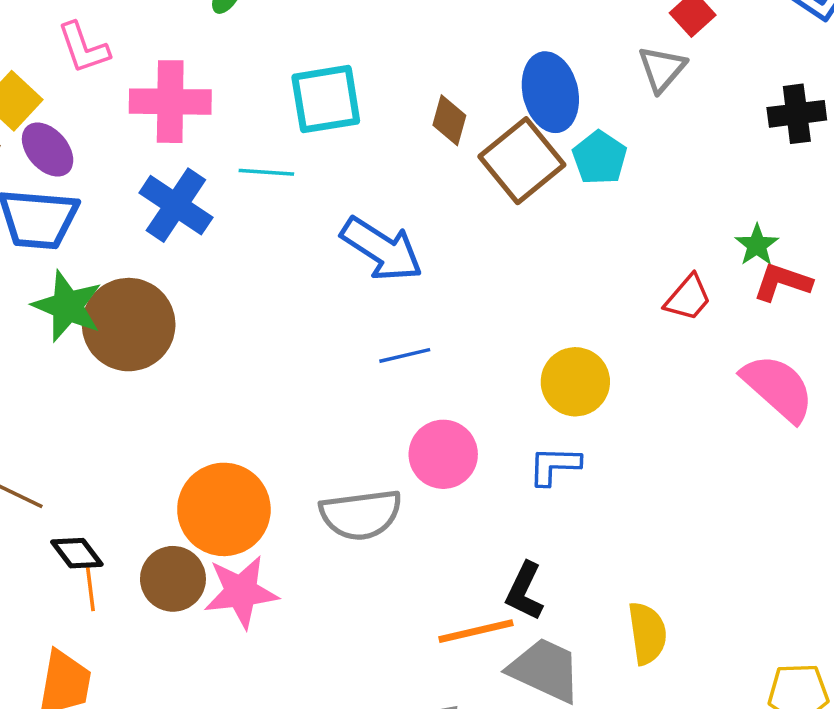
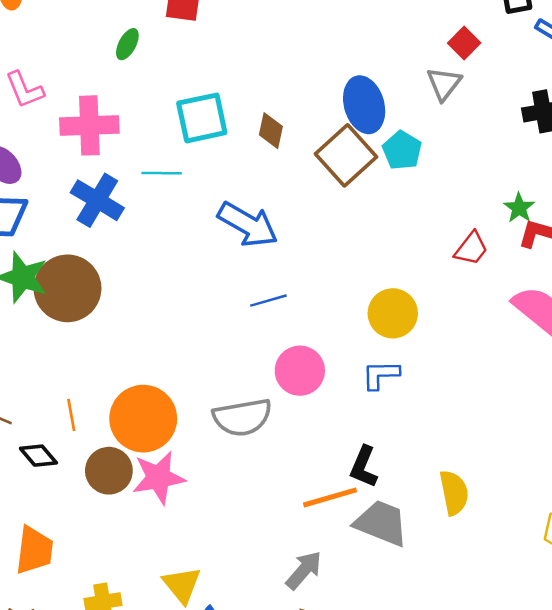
brown diamond: (449, 120) -> (271, 131), moved
orange line: (90, 589) -> (71, 415), moved

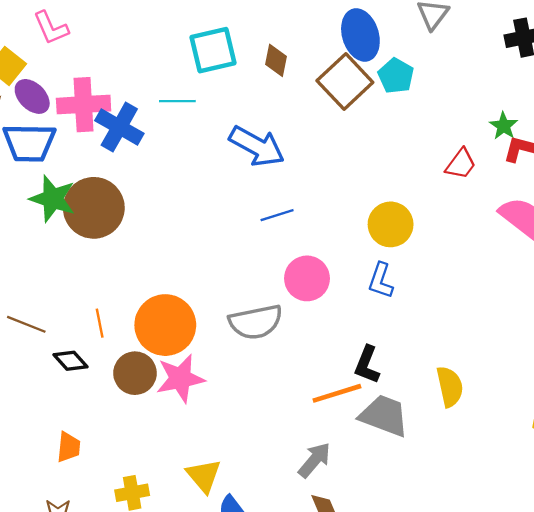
pink cross: (89, 125) -> (84, 105), moved
blue L-shape: (381, 375) -> (381, 281), turned -69
orange trapezoid: (34, 550) -> (69, 447), size x0.7

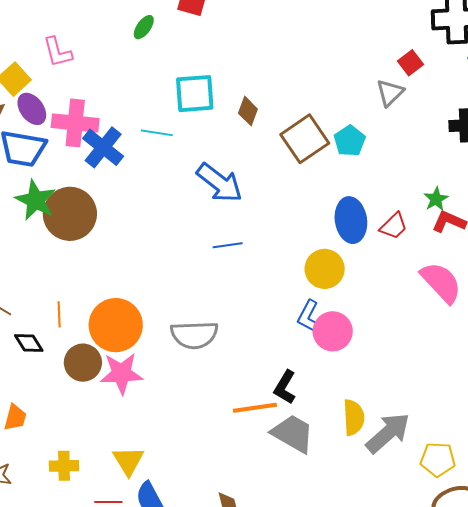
blue ellipse: (360, 35) -> (351, 220), moved
pink circle: (307, 278) -> (333, 331), moved
gray arrow: (314, 460) -> (388, 433), moved, size x1.4

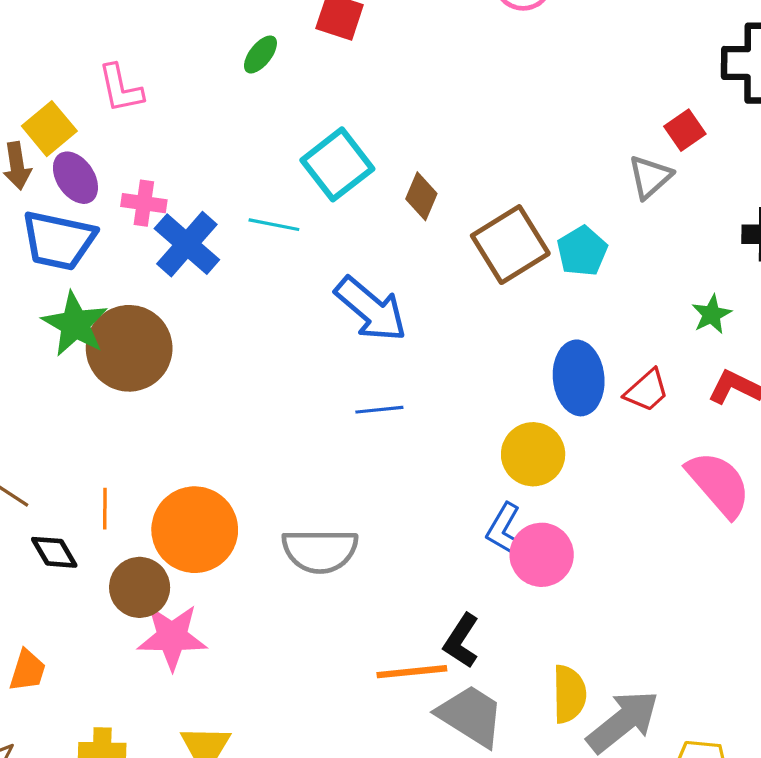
cyan square: (195, 94) -> (337, 164), turned -36
pink cross: (75, 123) -> (144, 203), size x0.6
green star: (436, 199) -> (712, 314), moved
pink star: (121, 373) -> (172, 637), moved

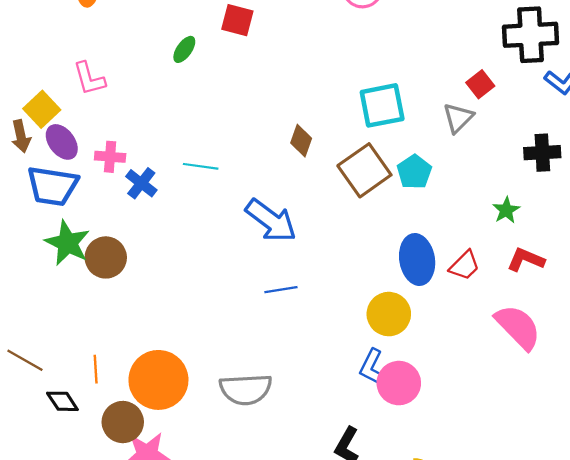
cyan square: (337, 164) -> (382, 105), moved, turned 30
blue cross: (187, 244) -> (141, 183), size x0.7
brown circle: (129, 348) -> (106, 257), size x0.7

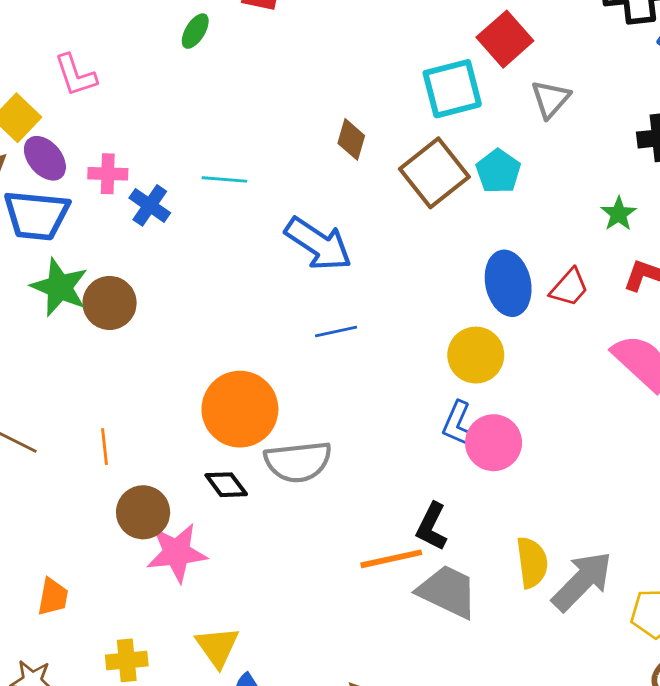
red square: (480, 84) -> (505, 39), moved, size x1.5
orange circle: (158, 380) -> (240, 409), moved
black diamond: (62, 401) -> (226, 485), moved

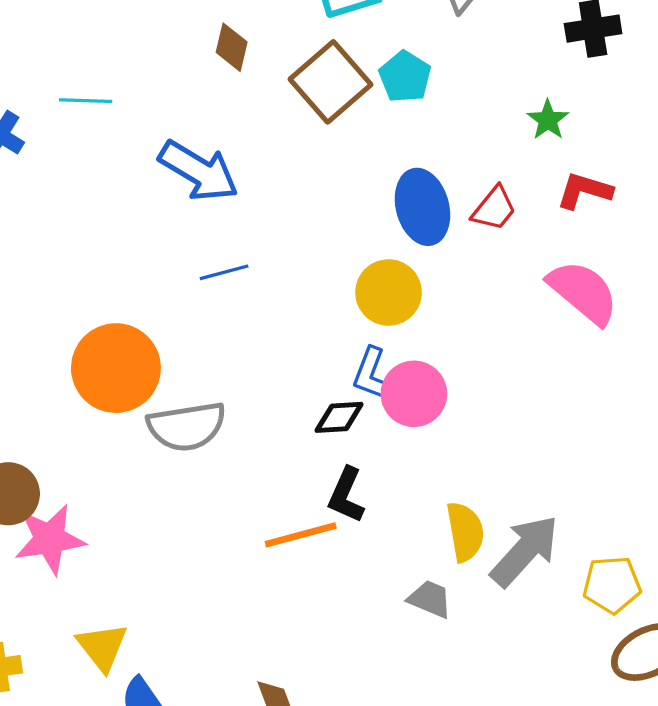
black diamond: (226, 485) -> (339, 417), moved, turned -54
gray trapezoid: (447, 592) -> (430, 599), moved, size x0.6

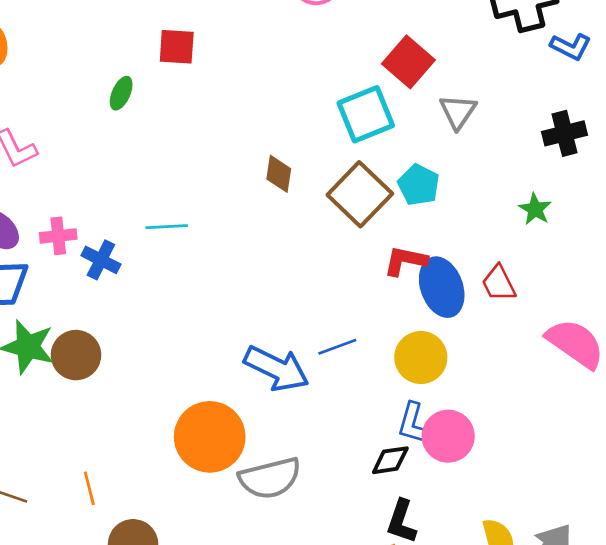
blue arrow: (199, 171) -> (276, 369), moved
red L-shape: (584, 191) -> (405, 261), moved
red trapezoid: (494, 209) -> (499, 283), turned 120
blue line: (224, 272) -> (337, 347), moved

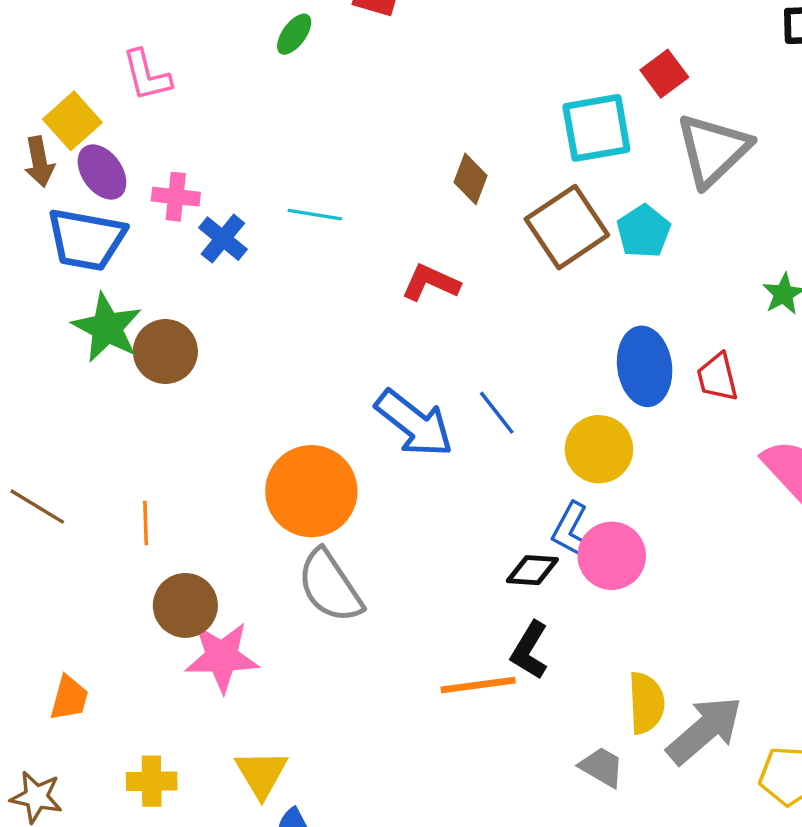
red square: (408, 62) -> (664, 74), size x0.7
gray triangle: (458, 112) -> (713, 150), size x1.6
red L-shape: (405, 261) -> (431, 283), moved
blue line: (337, 347) -> (497, 413), turned 60
gray semicircle: (270, 478) -> (330, 586), moved, turned 58

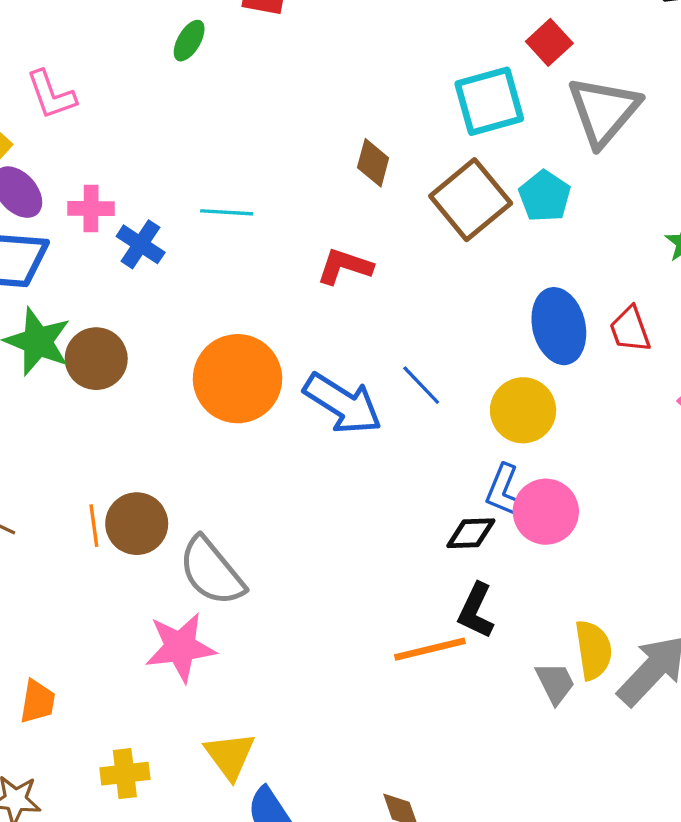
orange circle: (311, 491) -> (237, 379), moved
gray semicircle: (330, 586) -> (212, 571), moved
brown circle: (185, 605) -> (137, 524), moved
gray trapezoid: (602, 767) -> (555, 683), moved, turned 39

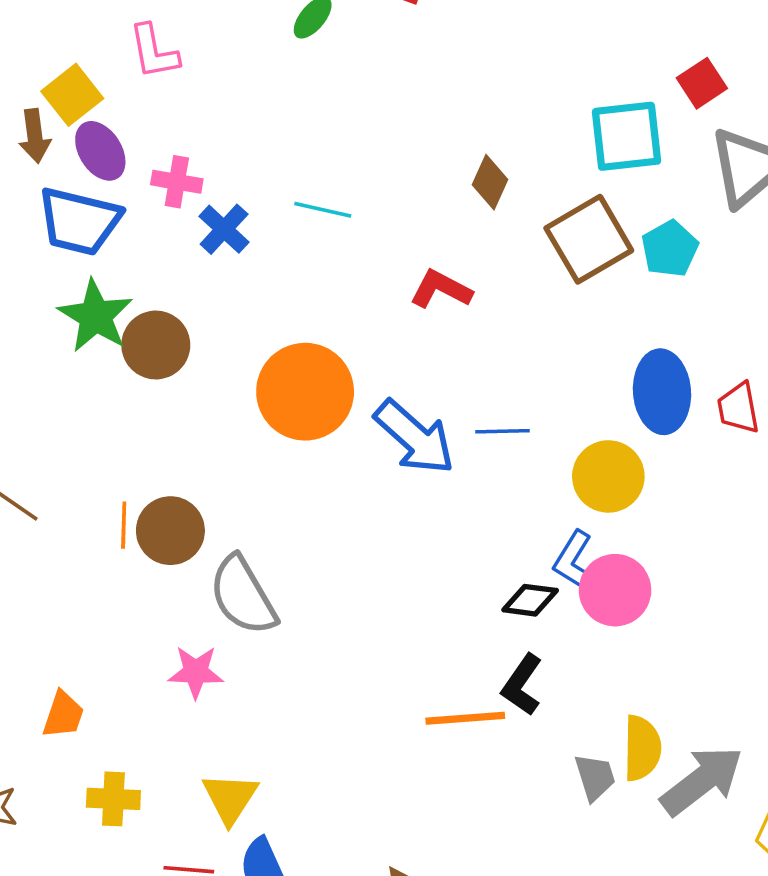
blue line: (421, 385) -> (503, 431), turned -57
pink star: (180, 647) -> (196, 672), size x0.7
orange trapezoid: (37, 702) -> (63, 715), moved

